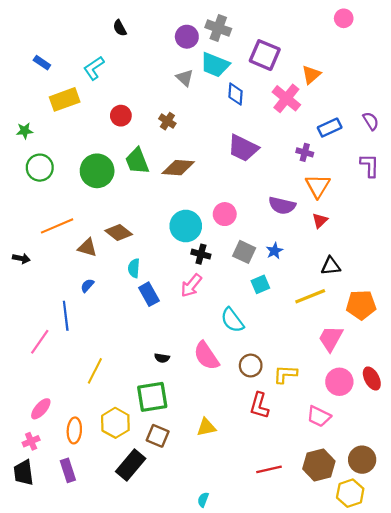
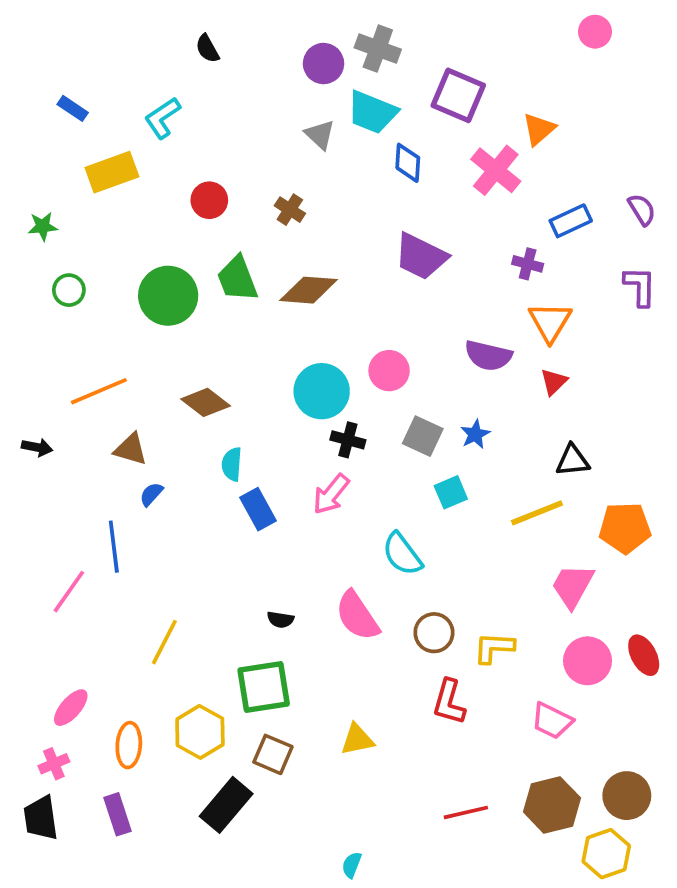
green circle: (40, 168) -> (69, 290), size x0.7
brown triangle: (87, 248) -> (131, 449), moved

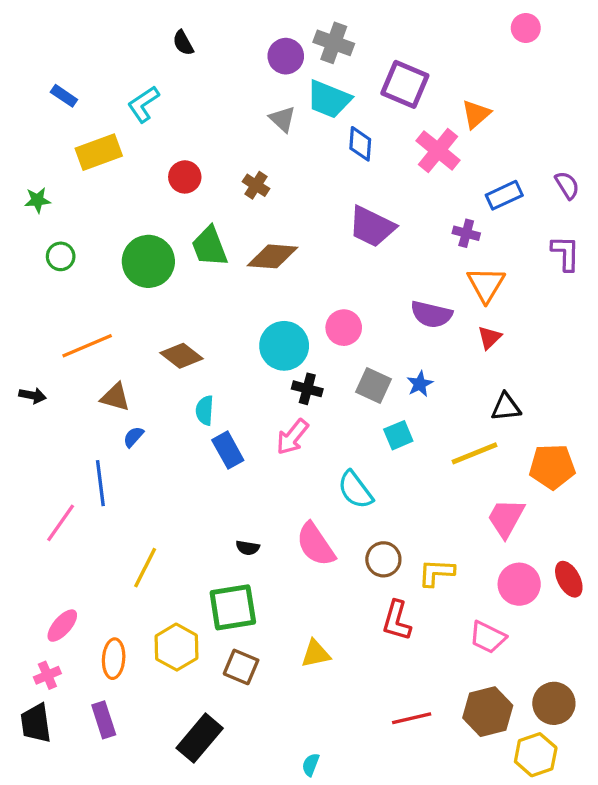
black rectangle: (226, 805) -> (200, 738), moved

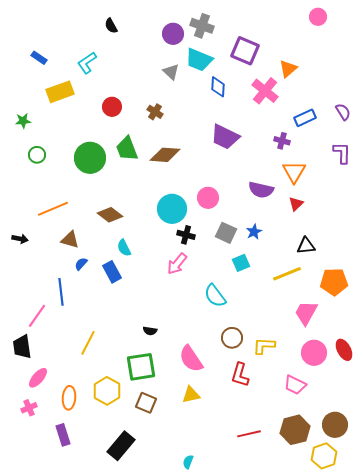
cyan semicircle: (205, 410) -> (124, 248), turned -30
blue rectangle: (228, 450) -> (112, 272), moved
pink semicircle: (316, 544) -> (191, 359), moved
black trapezoid: (36, 723) -> (22, 347), moved

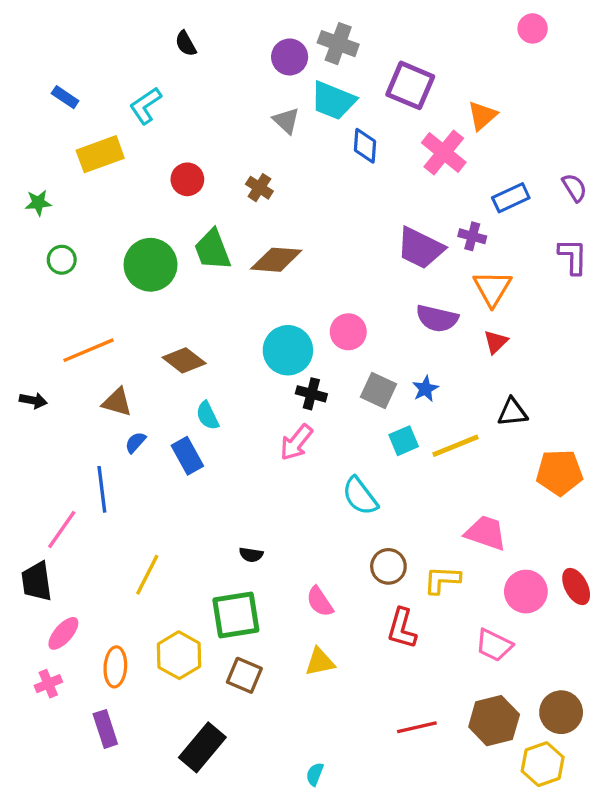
purple trapezoid: (225, 137) -> (420, 248), moved
yellow line: (287, 274) -> (455, 446), moved
pink trapezoid: (306, 313) -> (486, 533), moved, turned 80
pink semicircle: (191, 359) -> (320, 602), size x0.7

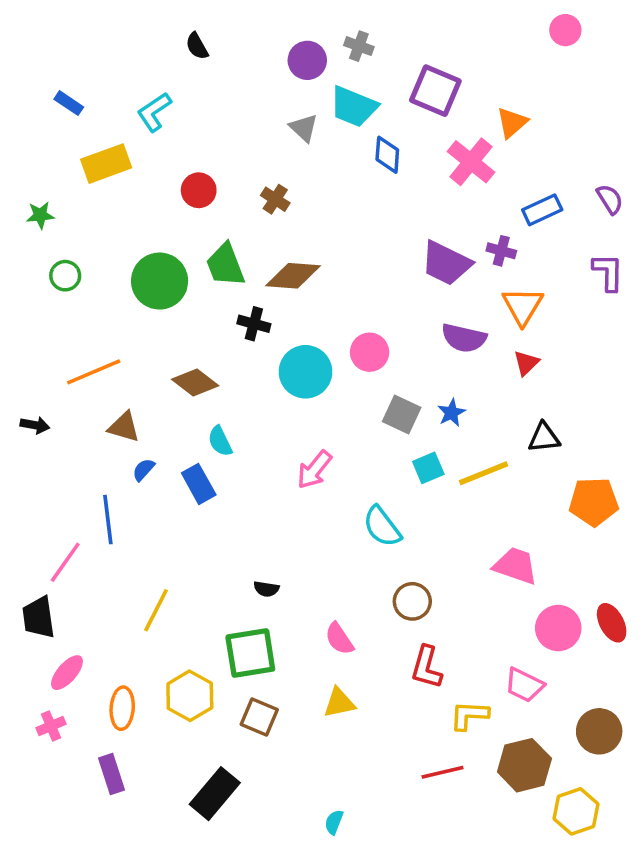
gray cross: (338, 44) -> (359, 46), size x0.7
black cross: (311, 394) -> (254, 324), moved
yellow L-shape: (442, 580) -> (469, 715), moved
brown circle: (561, 712) -> (599, 731), moved

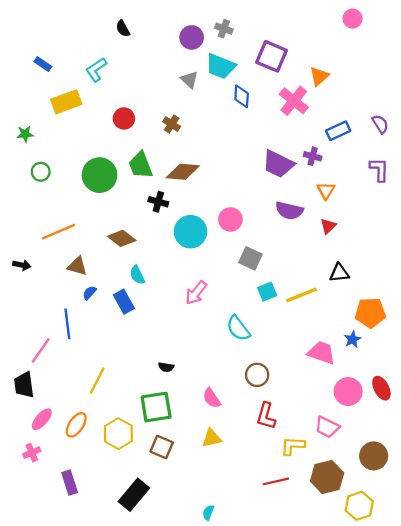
orange triangle: (523, 306) -> (326, 191), size x0.7
blue star: (451, 413) -> (353, 339), moved
orange ellipse: (122, 708) -> (76, 425), moved, turned 30

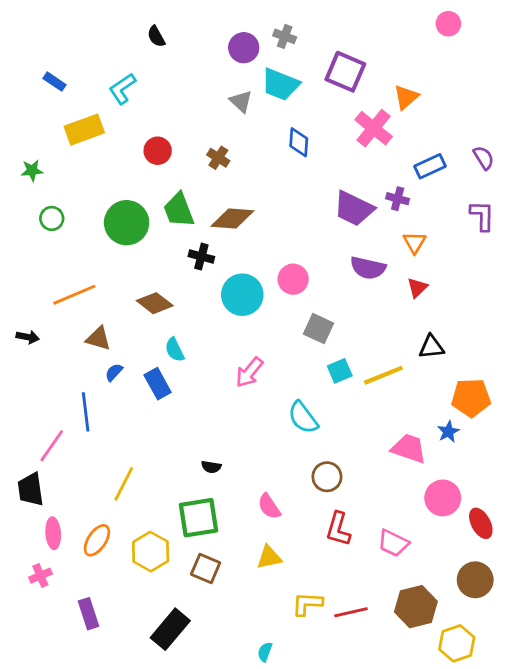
blue diamond: (242, 96) -> (299, 142), moved
red ellipse: (381, 388) -> (481, 523), moved
pink ellipse: (42, 419) -> (53, 533), turned -45
pink trapezoid: (327, 427) -> (393, 543), moved
yellow L-shape: (293, 446) -> (307, 604), moved

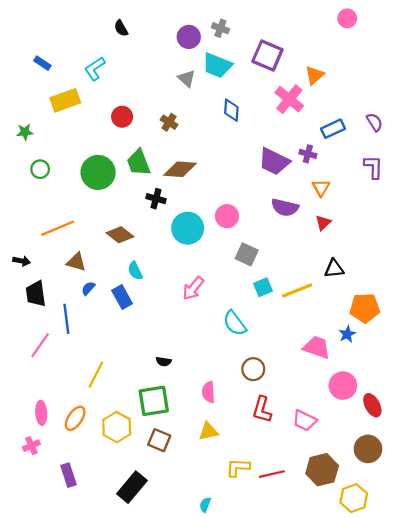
black trapezoid: (31, 489) -> (36, 294), moved
pink semicircle: (269, 506) -> (208, 392), turned 30

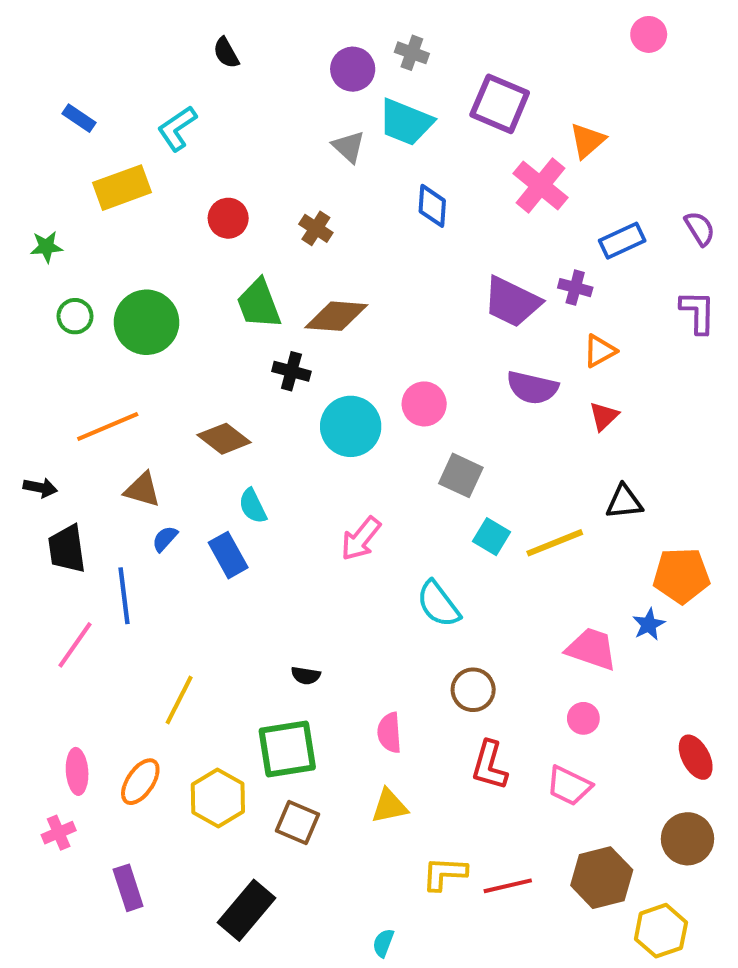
green circle: (98, 172) -> (146, 322), moved
orange triangle: (321, 188) -> (600, 351), turned 30
cyan square: (263, 287) -> (491, 537), turned -36
pink circle: (343, 386) -> (583, 718), moved, size x0.6

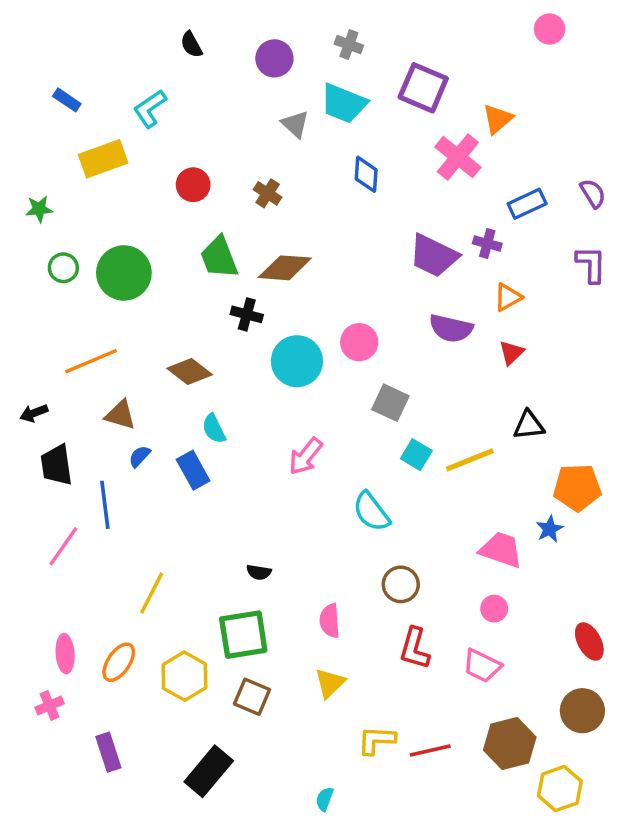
purple circle: (353, 69) -> (274, 58), moved
black arrow: (40, 488) -> (34, 413), turned 148
yellow triangle: (389, 806) -> (330, 683), turned -32

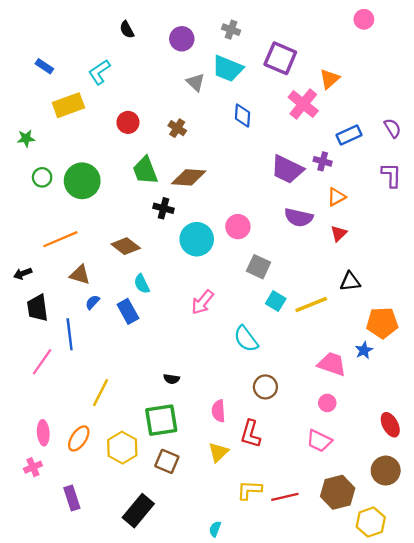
red L-shape: (415, 648) -> (251, 434), moved

